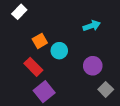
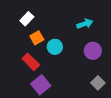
white rectangle: (19, 12) -> (27, 19), moved
purple circle: (93, 66) -> (93, 51), moved

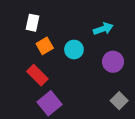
white rectangle: (27, 19) -> (33, 23), turned -32
cyan circle: (55, 47) -> (74, 50), moved

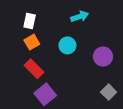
cyan arrow: (103, 29) -> (80, 16), moved
orange square: (45, 46) -> (32, 42), moved

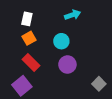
purple circle: (103, 57) -> (67, 65), moved
purple square: (45, 94) -> (22, 86), moved

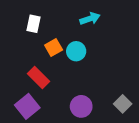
orange square: (29, 38) -> (54, 47), moved
purple circle: (67, 65) -> (81, 106), moved

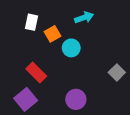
orange square: (54, 47) -> (53, 34), moved
gray square: (123, 104) -> (117, 72), moved

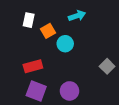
red rectangle: (36, 72) -> (33, 66), turned -60
purple square: (26, 99) -> (36, 91), moved, turned -30

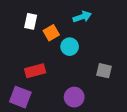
gray square: (107, 66) -> (104, 71), moved, turned -32
purple square: (36, 91) -> (20, 97), moved

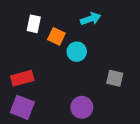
orange square: (51, 33) -> (56, 36), turned -35
red rectangle: (35, 71) -> (22, 78), moved

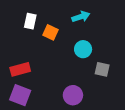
cyan circle: (77, 52) -> (83, 49), moved

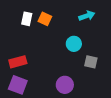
cyan arrow: (81, 17) -> (87, 16), moved
orange square: (51, 32) -> (45, 19), moved

